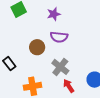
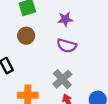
brown circle: (37, 47) -> (26, 36), moved

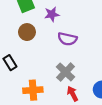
purple star: (65, 19) -> (52, 14), moved

